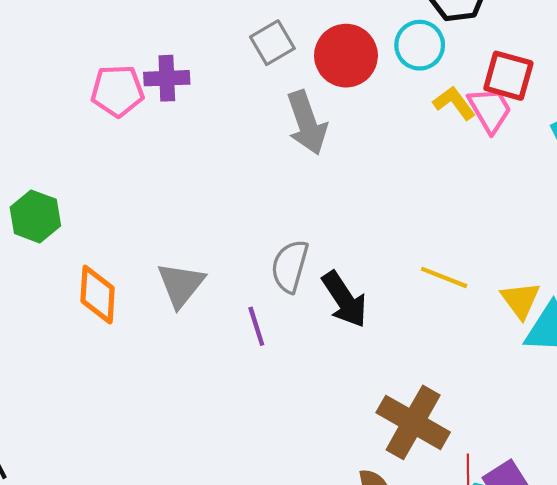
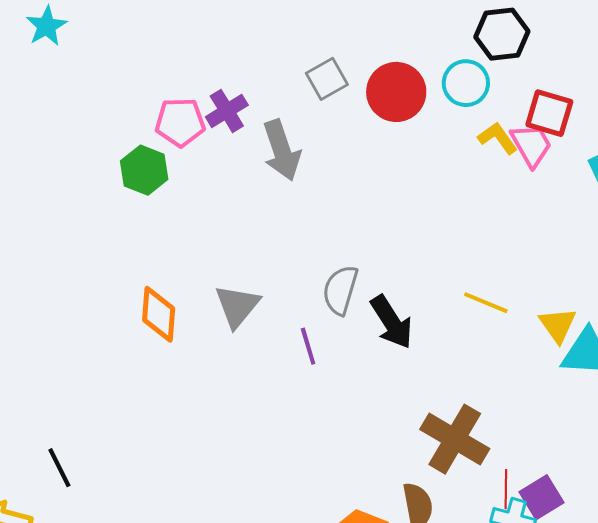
purple cross: (167, 78) -> (227, 111), turned -30
gray arrow: (307, 123) -> (282, 150), moved
green hexagon: (35, 216) -> (144, 170), moved

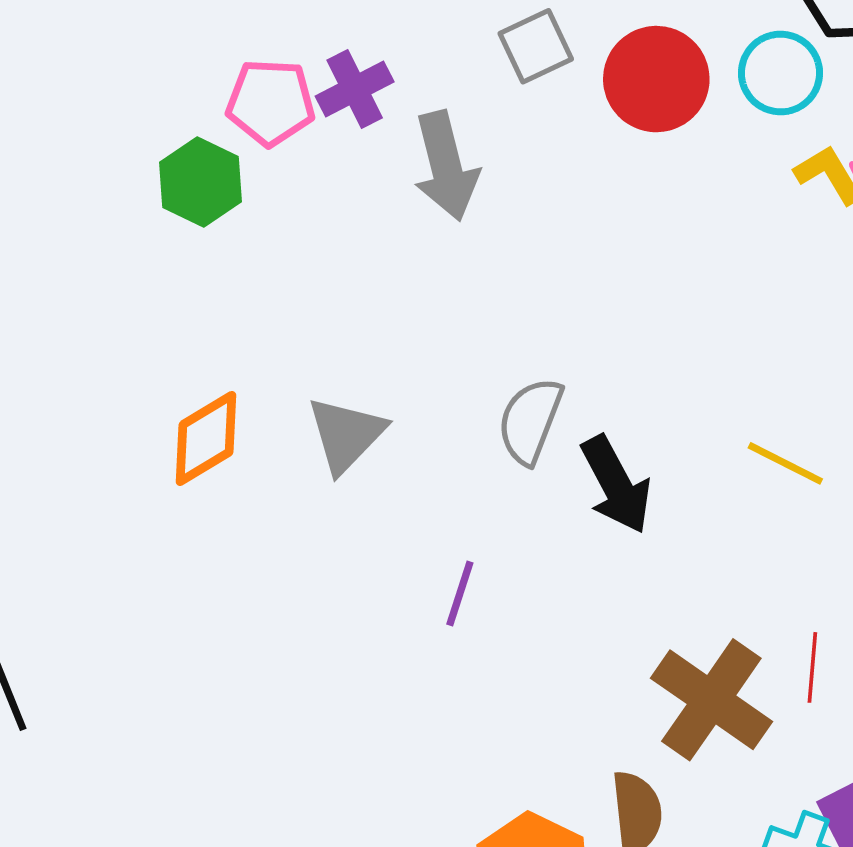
orange diamond: (159, 314) -> (206, 438), turned 50
purple line: (308, 346) -> (460, 593), moved, turned 30
red line: (506, 489) -> (812, 667), moved

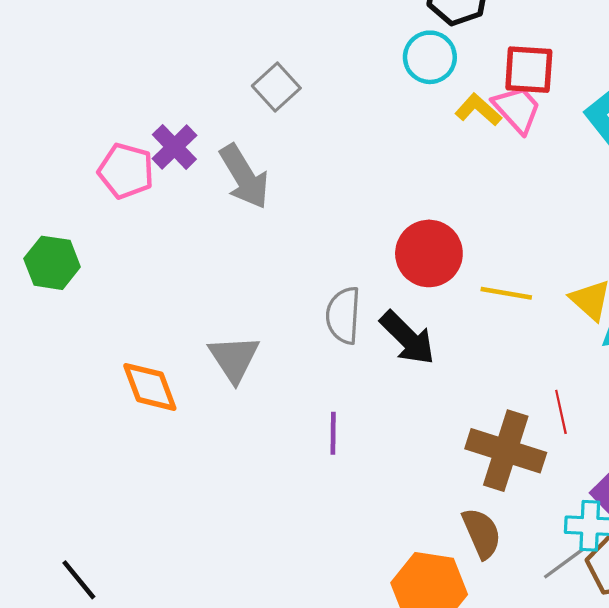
red circle: (656, 79) -> (429, 253), moved
pink pentagon: (271, 102) -> (126, 171), turned 30
green hexagon: (200, 182) -> (52, 263), moved
orange diamond: (206, 438) -> (150, 387), turned -62

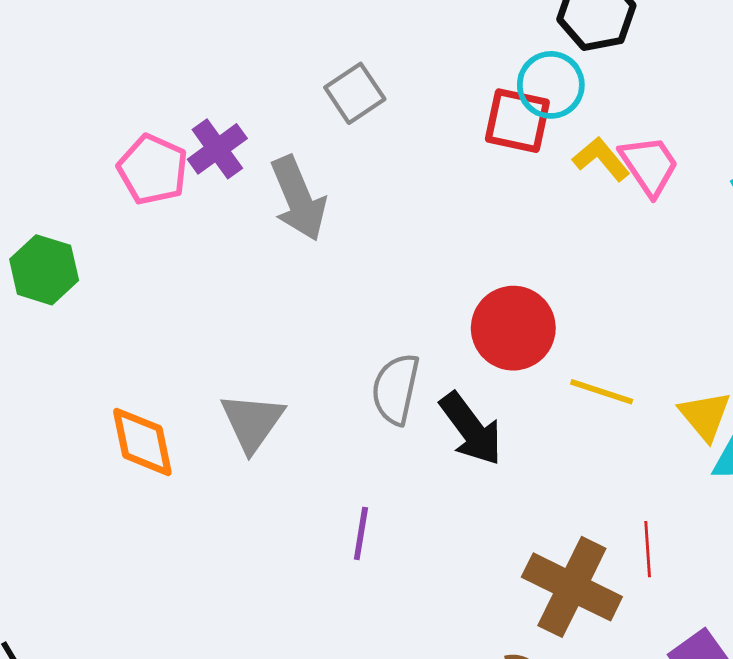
red square: (529, 70) -> (517, 121), moved

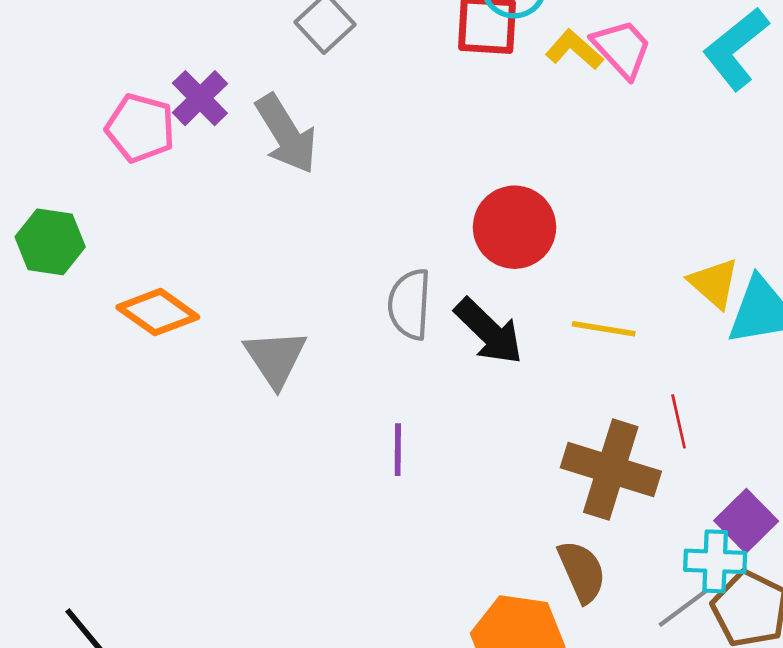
yellow line: (602, 392) -> (604, 329), moved
orange diamond: (142, 442) -> (158, 312), moved, turned -34

